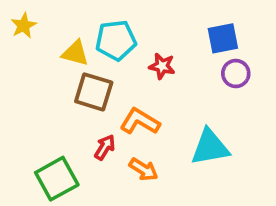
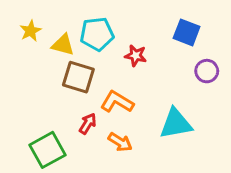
yellow star: (24, 26) -> (30, 31), moved
blue square: (223, 38) -> (187, 32), turned 32
purple circle: (236, 73) -> (207, 71), moved

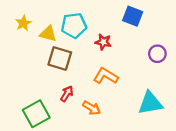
blue square: (187, 32) -> (133, 16), moved
orange L-shape: (117, 102) -> (106, 76), moved
cyan triangle: (176, 124) -> (150, 103), moved

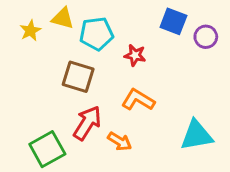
yellow triangle: (48, 34) -> (63, 18), moved
purple circle: (157, 54) -> (206, 37), moved
red arrow: (67, 94) -> (87, 123), size x1.6

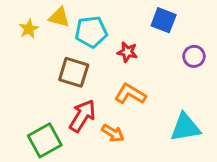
purple circle: (206, 37) -> (194, 56), moved

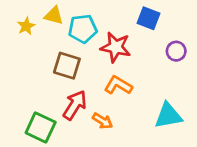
red star: (127, 52) -> (116, 47), size x1.6
green square: (45, 140) -> (41, 127), turned -36

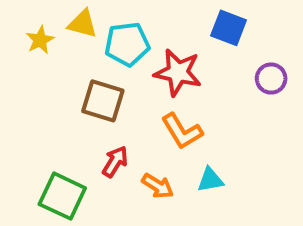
orange L-shape: (118, 85) -> (182, 131), turned -152
red arrow: (75, 105) -> (115, 162), size x0.7
cyan triangle: (168, 116) -> (210, 180), moved, size x0.6

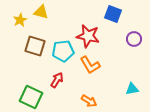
cyan pentagon: (127, 44) -> (63, 51), moved
brown square: (103, 101) -> (35, 46), moved
cyan triangle: (210, 180) -> (132, 89), moved
orange arrow: (158, 186) -> (89, 101), moved

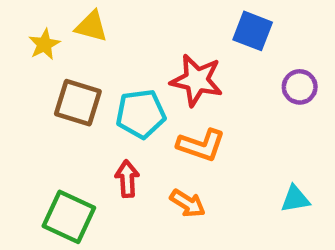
orange L-shape: (90, 65) -> (201, 145), turned -40
red arrow: (57, 80) -> (127, 179), turned -35
orange arrow: (89, 101) -> (188, 203), moved

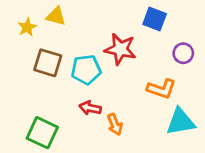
orange L-shape: (201, 145) -> (161, 89), moved
red arrow: (127, 179) -> (90, 108), moved, turned -75
cyan triangle: (295, 199) -> (181, 122), size x1.6
orange arrow: (188, 203) -> (115, 124), turned 35

